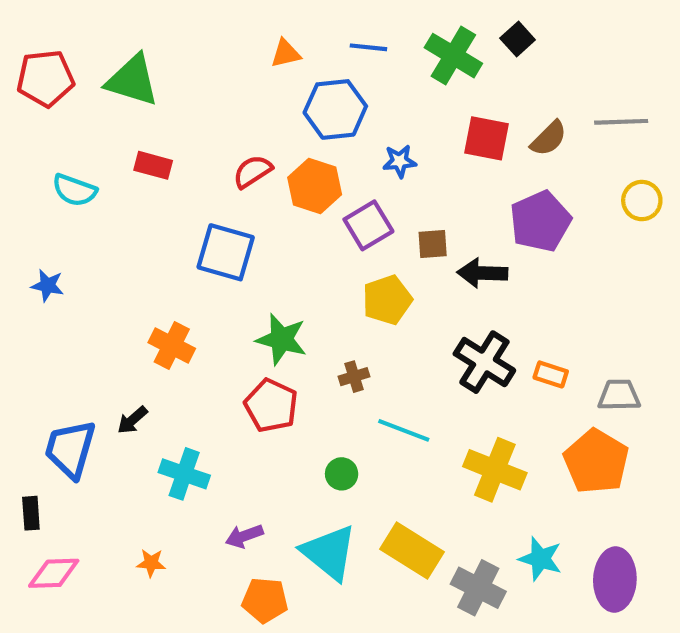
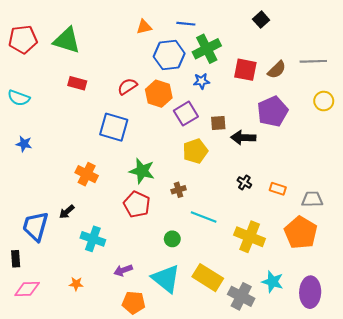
green cross: (453, 56) -> (207, 49), moved, turned 32
cyan semicircle: (74, 190) -> (19, 98), moved
black cross: (484, 362) -> (244, 182), size x0.5

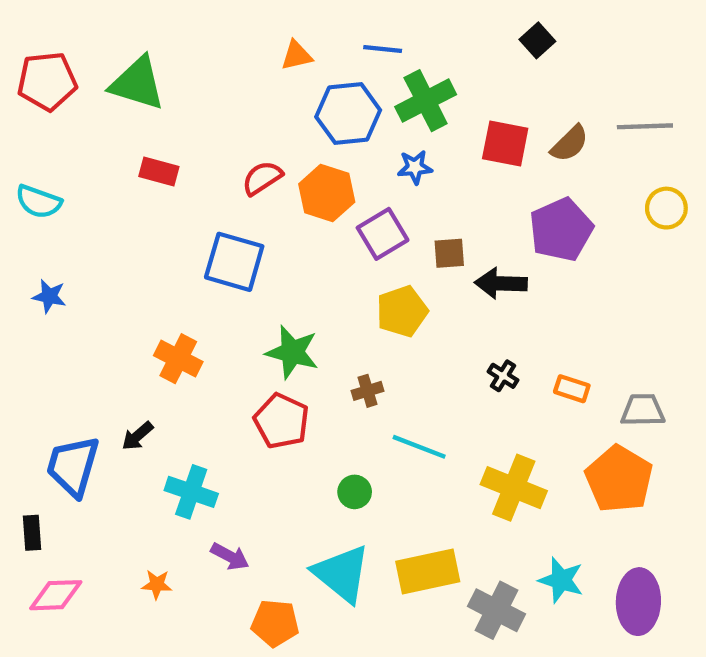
purple arrow: (123, 270) -> (230, 556), moved, turned -132
yellow rectangle: (208, 278) -> (428, 571), turned -44

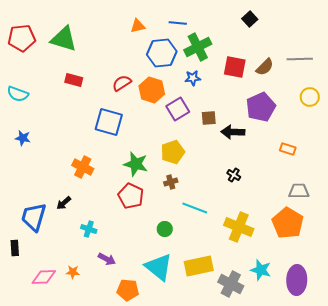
yellow pentagon: (402, 311) -> (173, 152), moved
orange rectangle: (572, 389) -> (288, 149), moved
cyan cross: (191, 492) -> (89, 229), size x0.7
pink diamond: (56, 595) -> (44, 277), moved

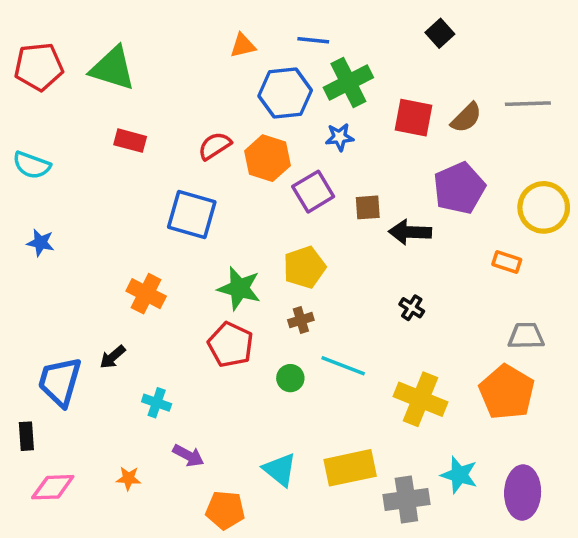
yellow circle: (310, 97) -> (544, 207), moved, size x1.5
green circle: (165, 229) -> (290, 378), moved
cyan triangle: (159, 267) -> (280, 470), size x0.7
pink diamond: (44, 277) -> (53, 487), moved
gray cross: (231, 284) -> (406, 499), turned -35

